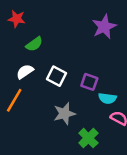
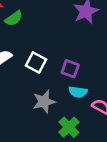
green semicircle: (34, 44) -> (14, 18), moved
cyan semicircle: (107, 98) -> (78, 92), moved

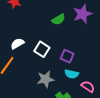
green semicircle: (14, 18) -> (58, 19), moved

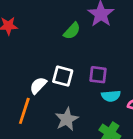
white semicircle: (17, 44) -> (38, 85), moved
gray star: (45, 79) -> (67, 119), moved

